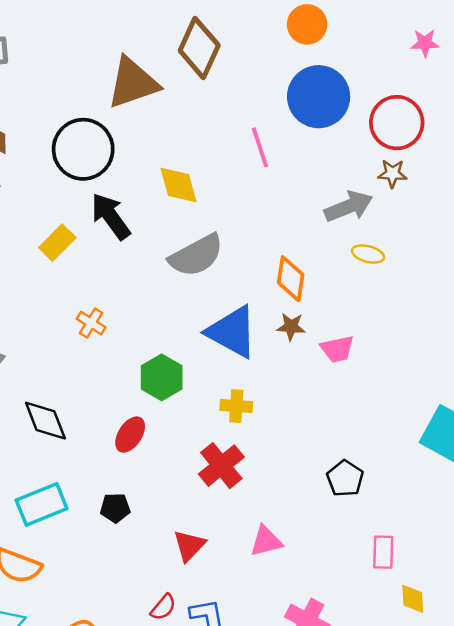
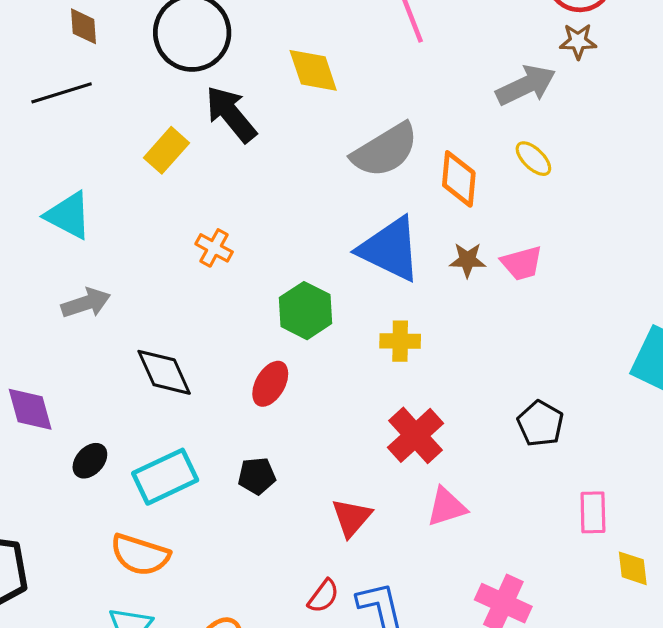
yellow ellipse: (368, 254) -> (533, 159), moved, turned 32
gray semicircle: (196, 255) -> (385, 150), moved
brown star: (291, 327) -> (467, 260), moved
red cross: (221, 466) -> (416, 435), moved

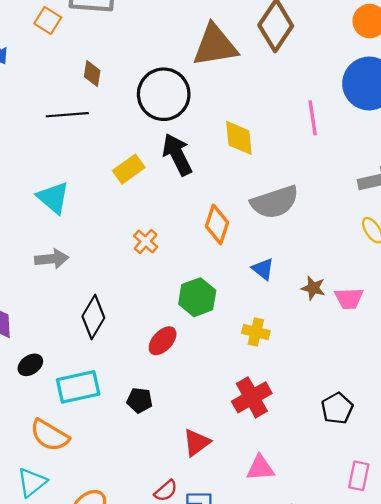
orange diamond: (459, 179) -> (217, 224), moved
blue triangle: (390, 249) -> (263, 269), size x0.5
black diamond: (164, 372) -> (93, 317), turned 42
pink triangle: (447, 507) -> (260, 468), moved

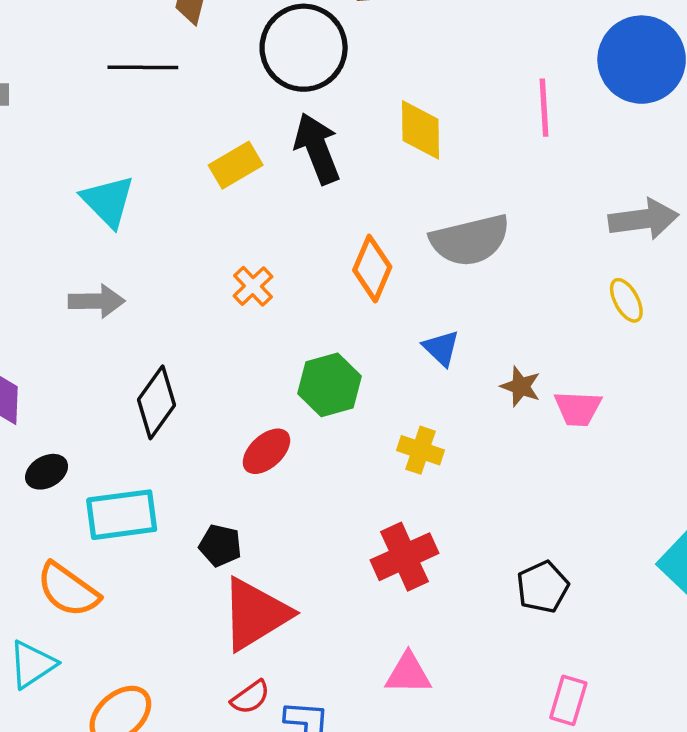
red triangle: (197, 443) -> (255, 614), moved, size x1.6

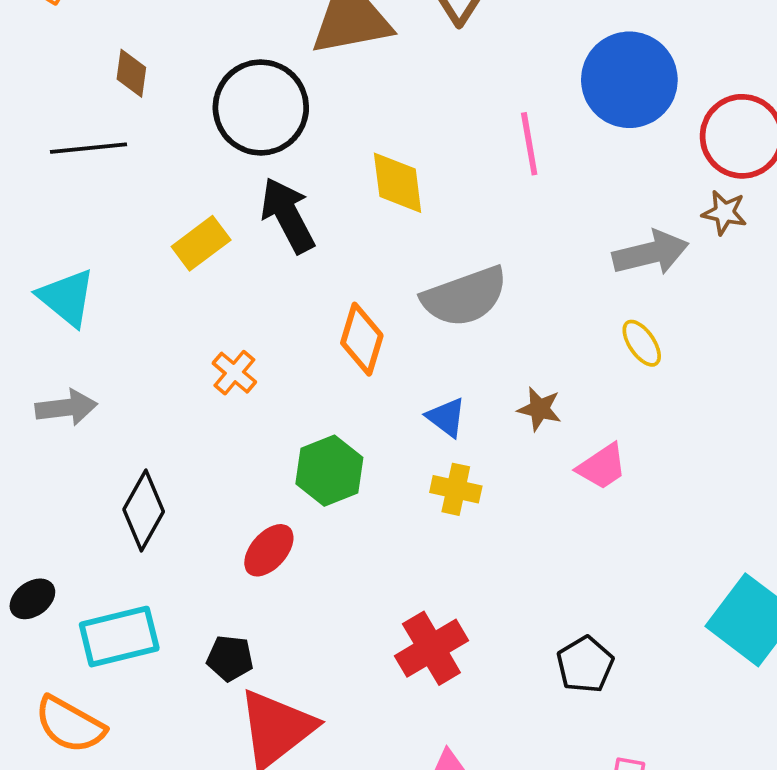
brown star: (521, 386) -> (539, 409), moved
pink trapezoid: (578, 409) -> (602, 467), turned -30
yellow cross: (421, 450) -> (456, 489), moved

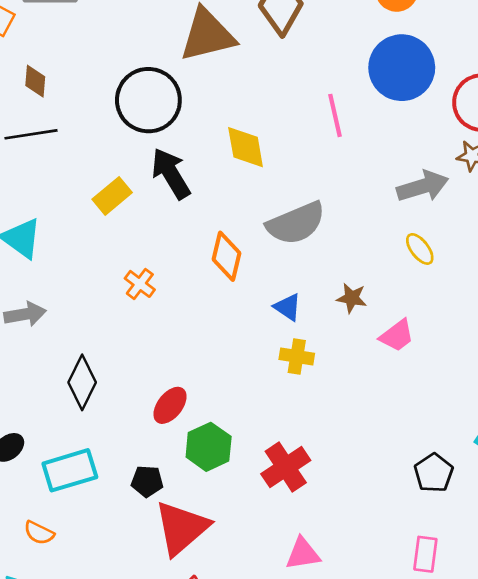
brown diamond: (131, 73) -> (35, 81), moved
green hexagon: (329, 471) -> (209, 447), moved
black pentagon: (585, 665) -> (434, 473), moved
orange semicircle: (70, 725) -> (39, 533), size x0.6

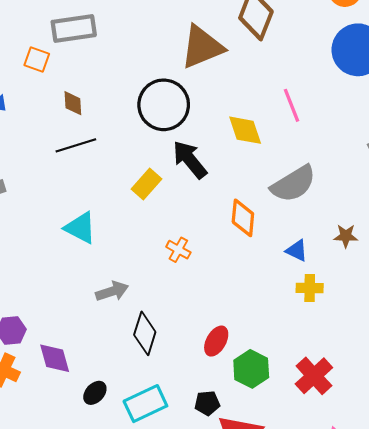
pink line: (335, 115) -> (292, 105), moved
gray arrow: (25, 314) -> (112, 291), moved

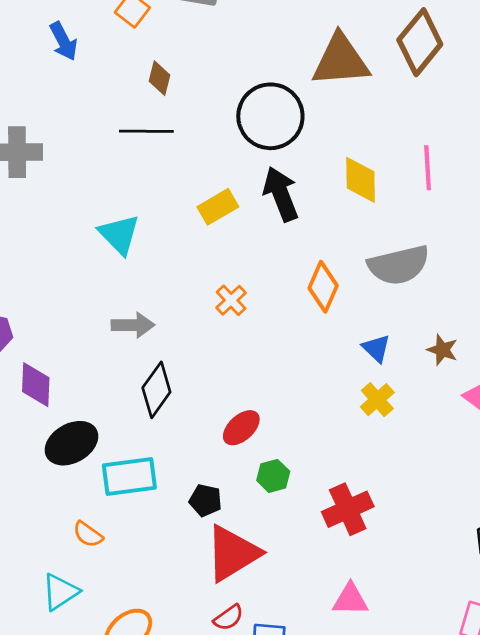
yellow cross: (310, 288) -> (377, 400), turned 30
green hexagon: (251, 369) -> (273, 476), size x0.7
black ellipse: (95, 393) -> (71, 443), size x1.6

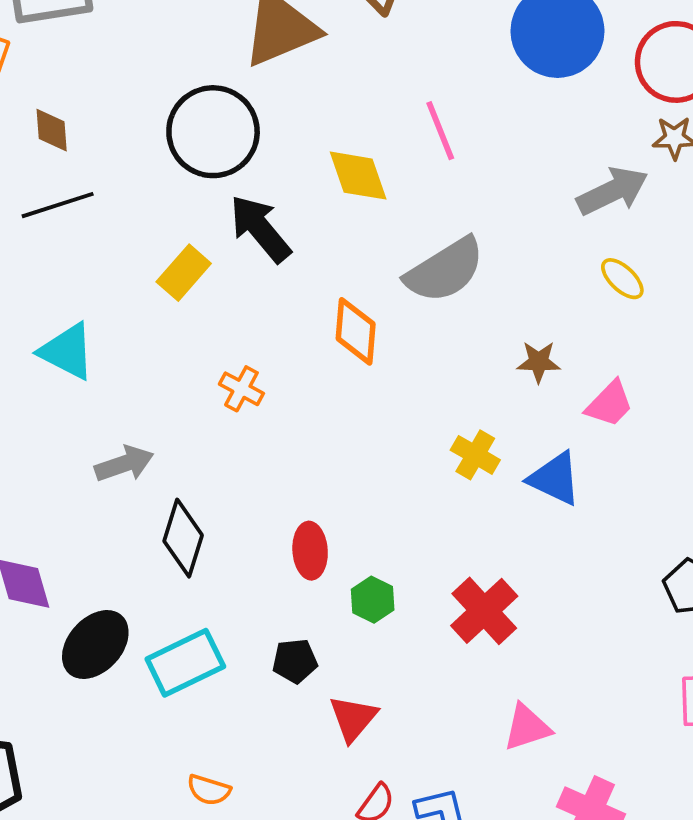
blue triangle: (376, 348) -> (555, 479), moved, size x1.4
red ellipse: (241, 428) -> (310, 551), turned -33
orange semicircle: (88, 534) -> (209, 790), moved
red triangle: (232, 553) -> (353, 718), size x0.6

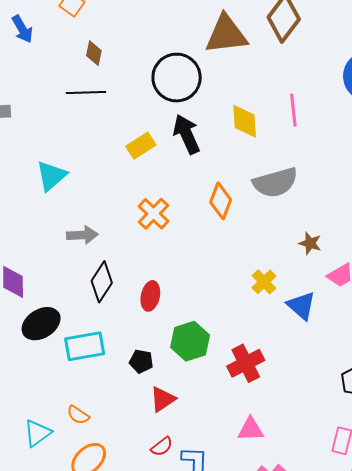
cyan triangle: (67, 351) -> (51, 176), moved, turned 36
orange cross: (241, 389) -> (154, 214), size x1.4
red ellipse: (310, 551) -> (150, 296), moved
green hexagon: (373, 600) -> (190, 341), size x1.6

